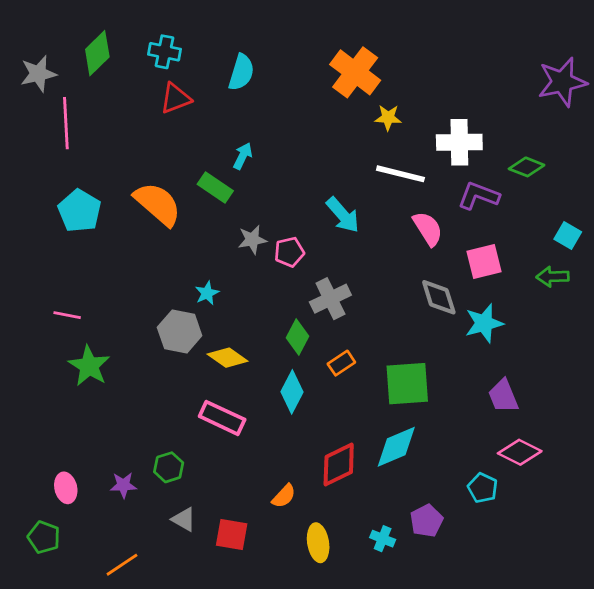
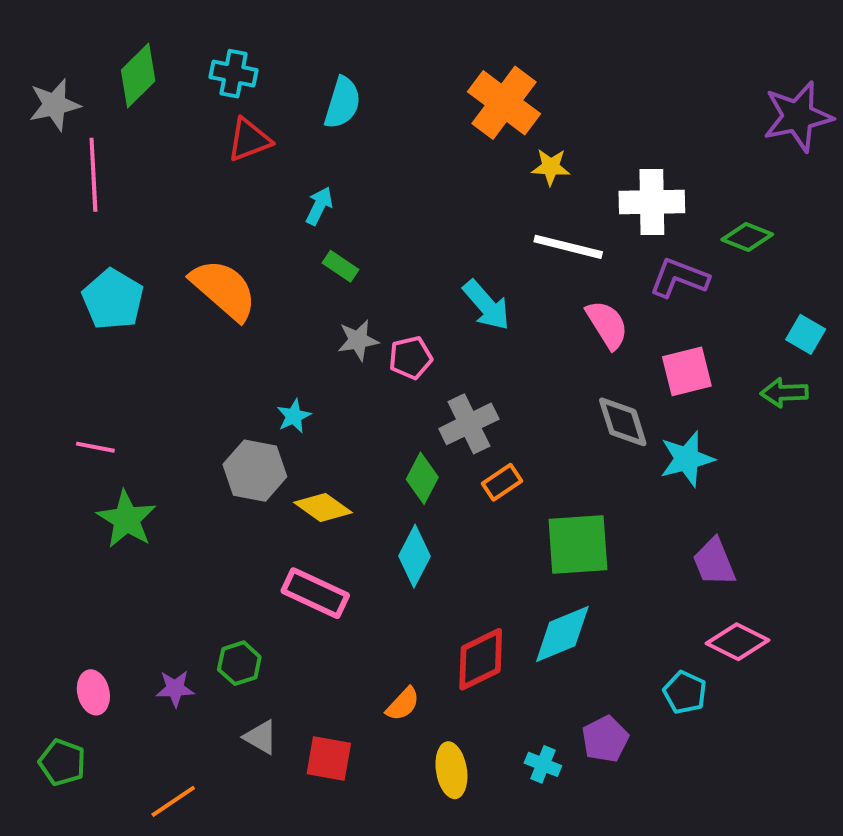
cyan arrow: (243, 156) -> (319, 206), moved
green rectangle: (215, 188) -> (341, 266), moved, size x0.7
orange rectangle: (341, 363) -> (502, 482), moved

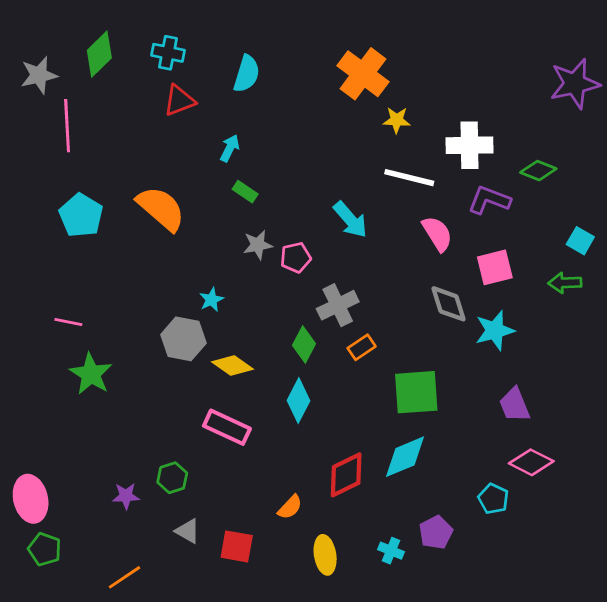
pink ellipse: (93, 692) -> (31, 499), moved, size x1.5

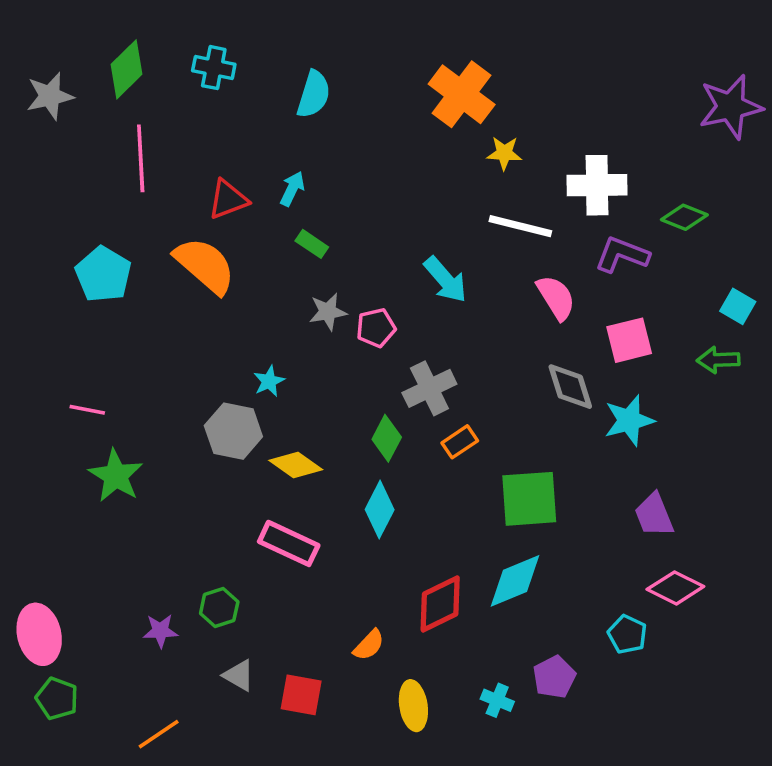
red triangle: (179, 100) -> (228, 199), moved
pink line: (67, 126) -> (141, 158), moved

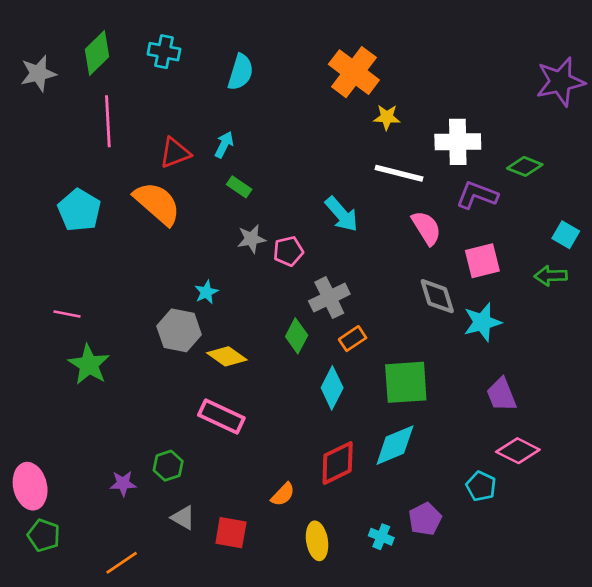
cyan diamond: (380, 510) -> (332, 388), moved

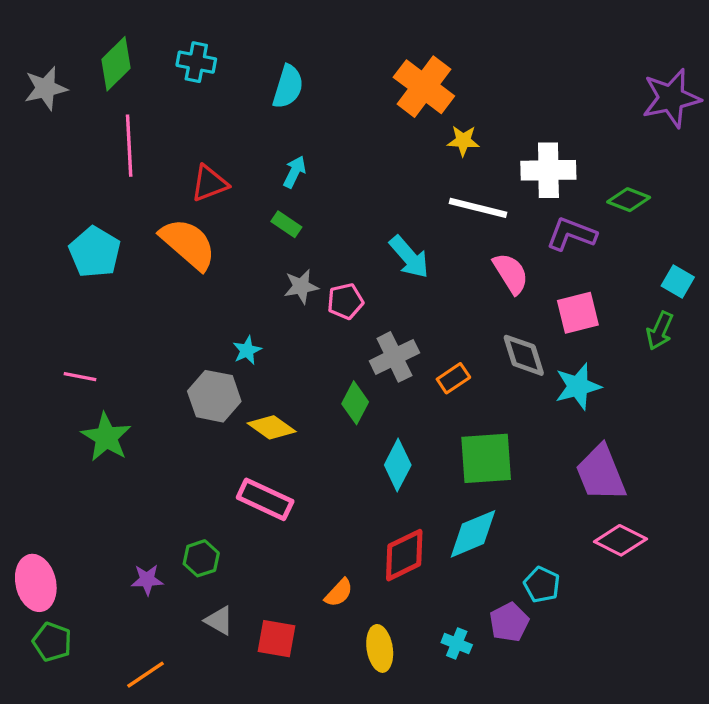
cyan arrow: (224, 145) -> (295, 172), moved
green arrow: (551, 276) -> (660, 331), turned -64
orange rectangle: (353, 339) -> (453, 378), moved
purple trapezoid: (502, 395) -> (601, 473), size x1.4
cyan pentagon: (481, 486) -> (542, 585), moved

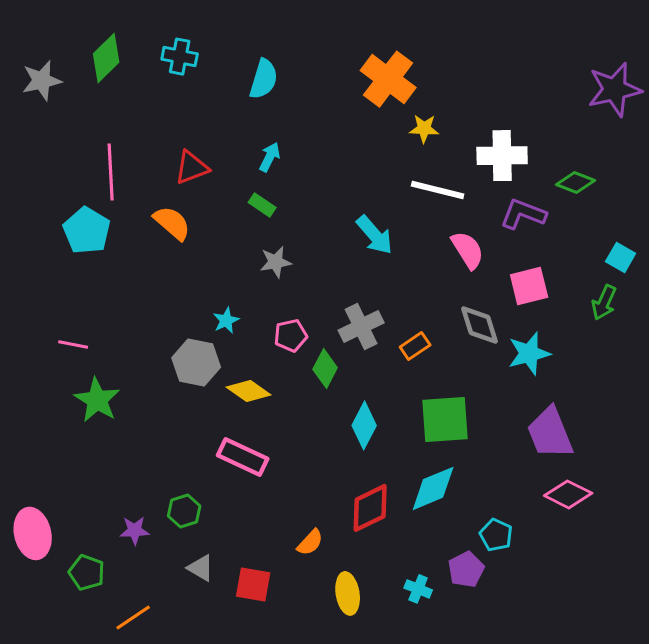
pink line: (129, 146) -> (111, 172), moved
orange semicircle: (188, 244) -> (172, 223), size x0.7
pink pentagon: (345, 301) -> (291, 335), moved
green pentagon: (52, 642) -> (87, 572), moved

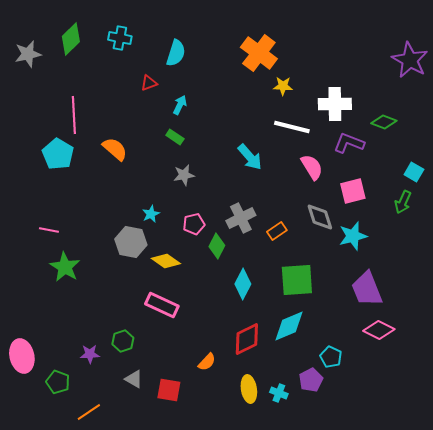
purple star: (615, 90) -> (410, 60), turned -30
red triangle: (192, 168) -> (149, 83), moved, size x0.7
yellow ellipse: (348, 593) -> (249, 389), moved

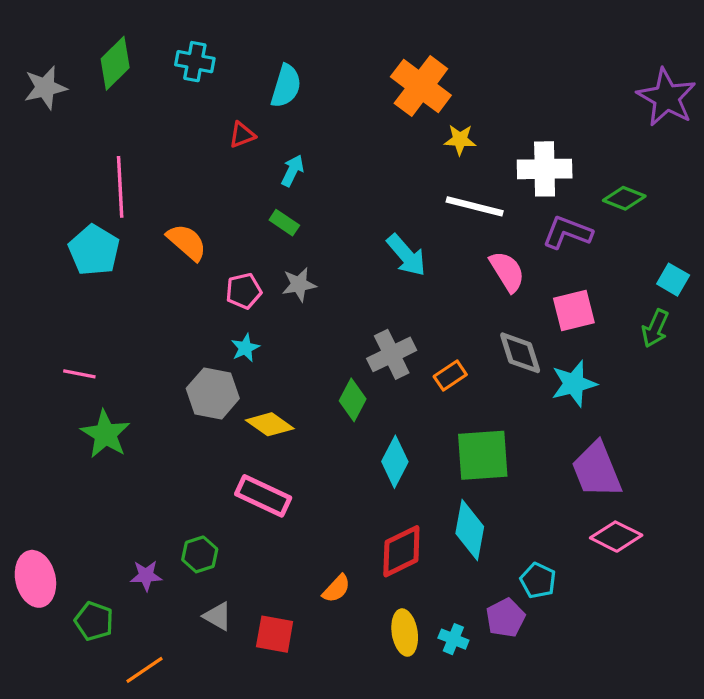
pink pentagon: (194, 224) -> (244, 291), moved
cyan diamond: (289, 326) -> (470, 530), turned -57

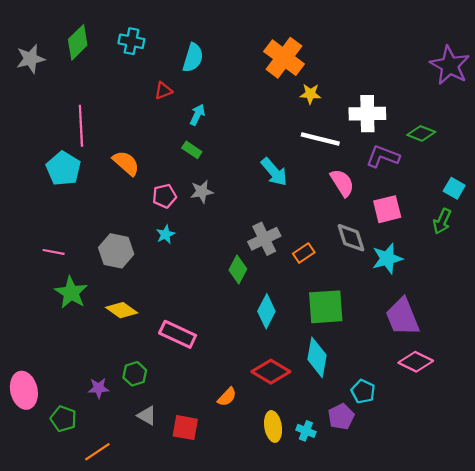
gray hexagon: (213, 393) -> (116, 251), moved
yellow diamond: (270, 424) -> (122, 310), moved
red diamond: (401, 551) -> (271, 372), turned 57

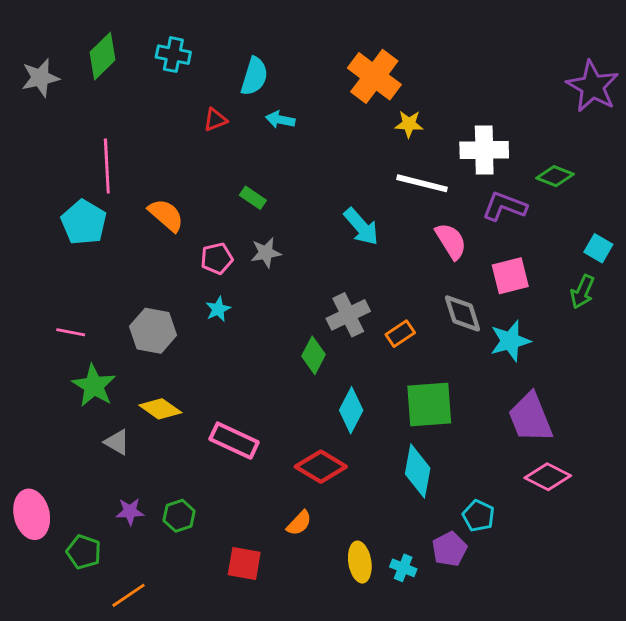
cyan arrow: (197, 115) -> (280, 120), moved, turned -105
red diamond: (271, 372) -> (321, 467), moved
green hexagon: (135, 374) -> (179, 516), moved
gray triangle: (147, 416) -> (117, 442), moved

